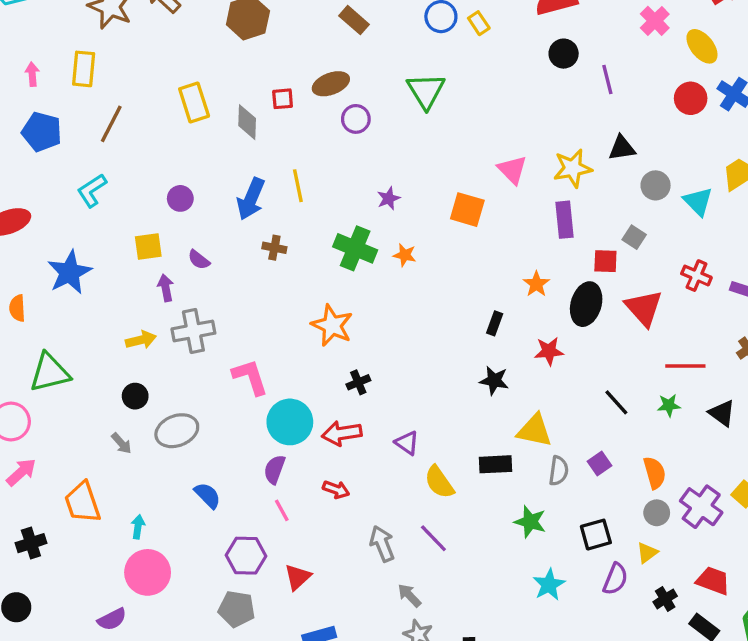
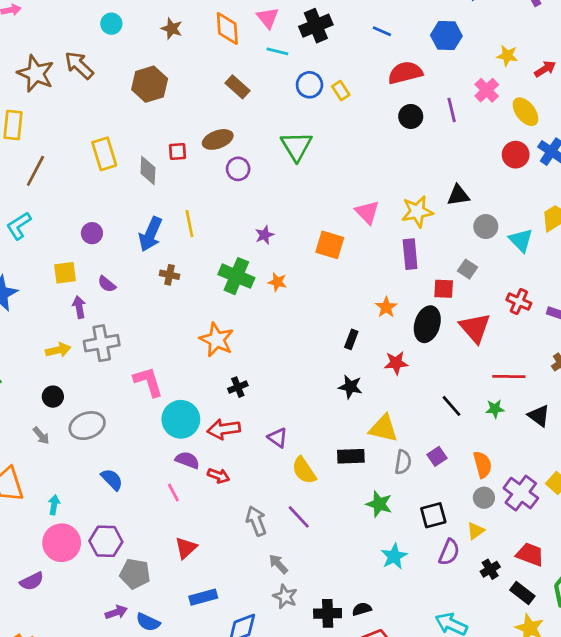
purple line: (607, 79) -> (452, 110), moved
purple semicircle: (275, 469) -> (187, 460), moved, turned 90
purple hexagon: (246, 556) -> (106, 541), moved

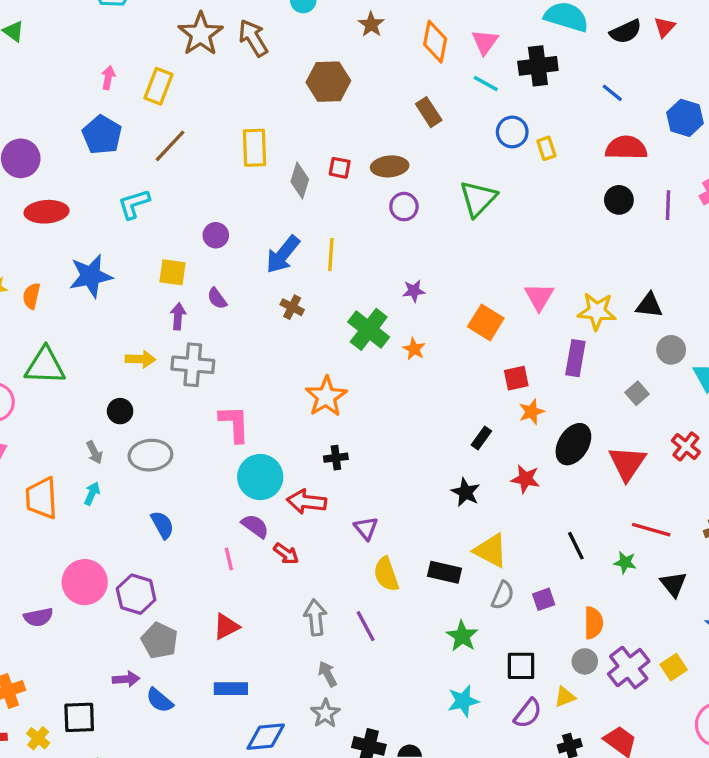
red square: (444, 289) -> (516, 378), moved, turned -30
cyan arrow: (54, 505) -> (92, 493), moved

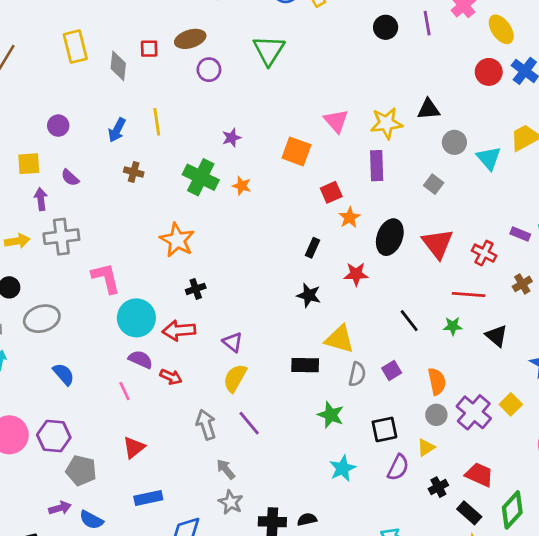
blue arrow: (283, 254) -> (117, 130), size x0.7
red cross: (686, 446) -> (484, 253), moved
yellow semicircle: (386, 574) -> (235, 378), moved, turned 60

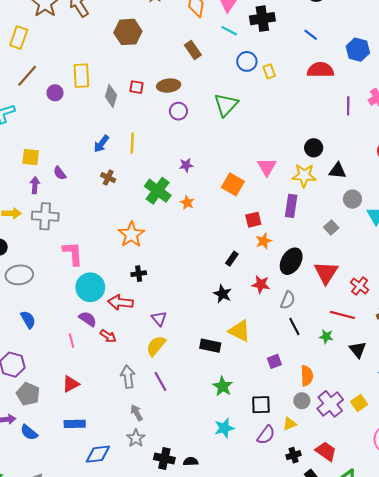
black circle: (386, 27) -> (314, 148), moved
purple circle: (58, 126) -> (55, 93), moved
gray semicircle: (357, 374) -> (288, 300), moved

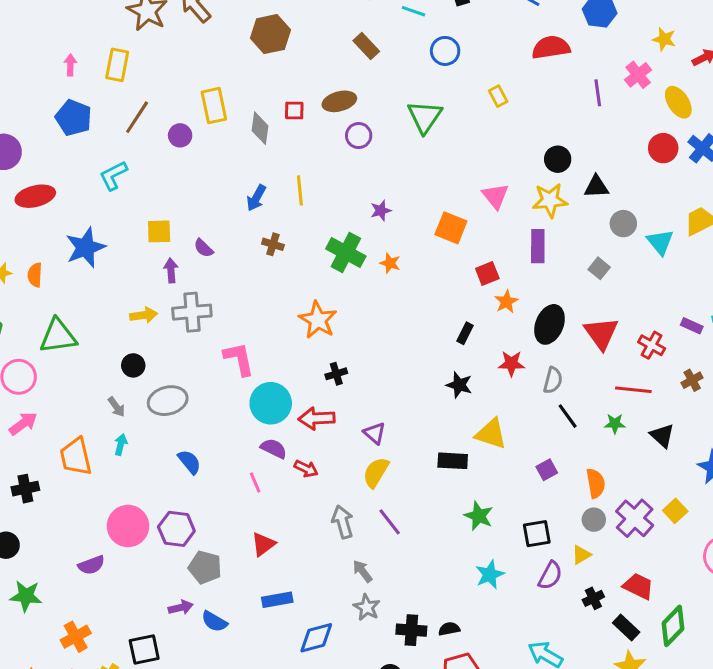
yellow rectangle: (269, 71) -> (498, 96), moved

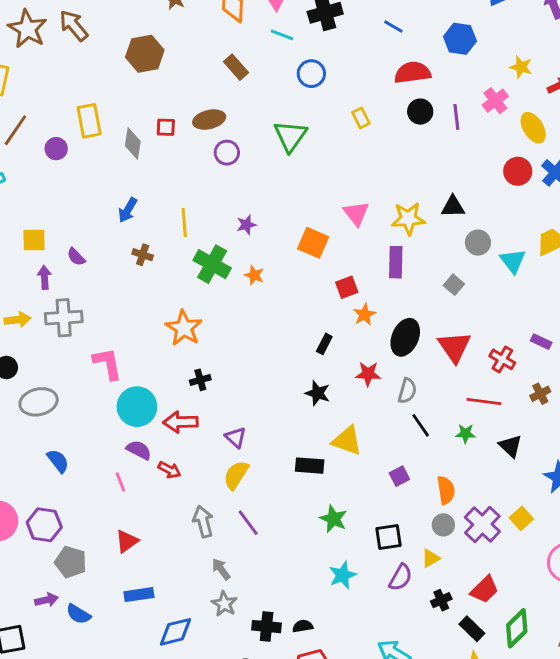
black circle: (558, 159) -> (420, 112), moved
yellow line: (300, 190) -> (184, 222), moved
red trapezoid: (638, 586) -> (485, 590), turned 108

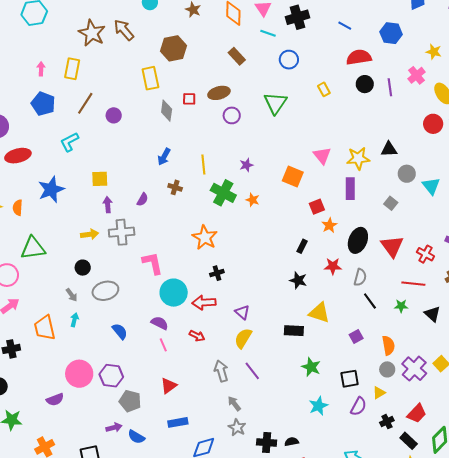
yellow rectangle: (89, 121) -> (150, 78), moved
purple semicircle: (76, 257) -> (142, 199), moved, turned -104
purple semicircle: (139, 450) -> (160, 323), moved

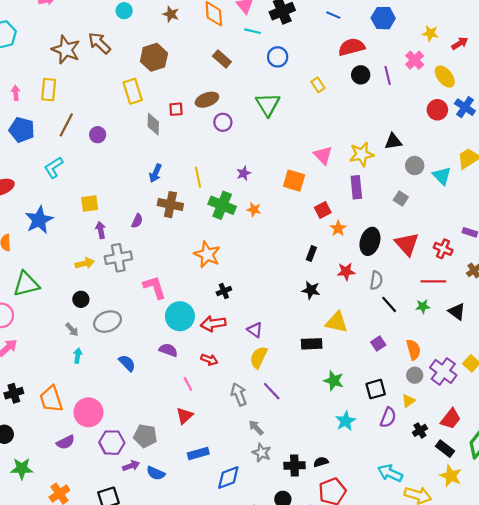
brown cross: (175, 187) -> (170, 205), size x1.6
orange trapezoid: (45, 328) -> (51, 399), moved
pink line: (163, 345) -> (188, 384), moved
purple hexagon: (111, 376) -> (112, 443), moved

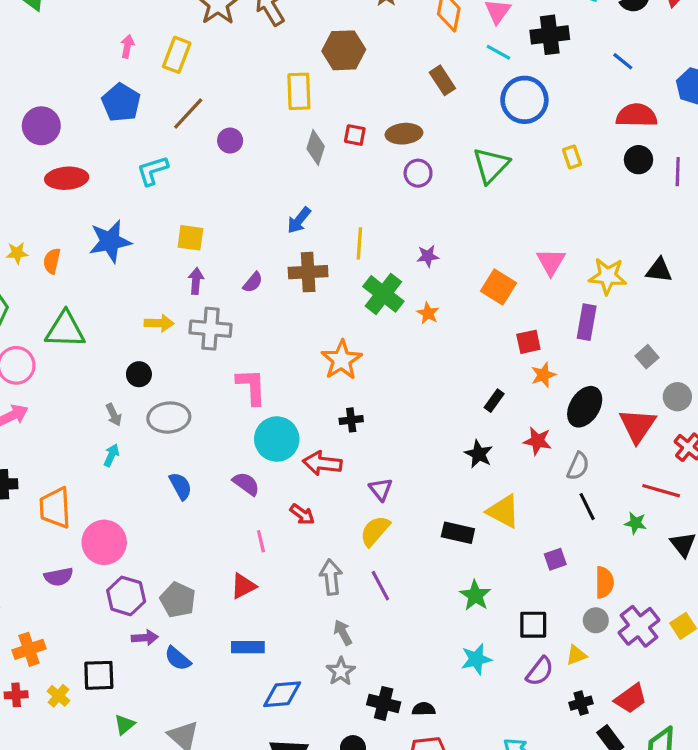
blue circle: (278, 57) -> (524, 100), size x1.5
gray circle: (415, 166) -> (677, 397), moved
brown cross: (170, 205) -> (308, 272), turned -30

